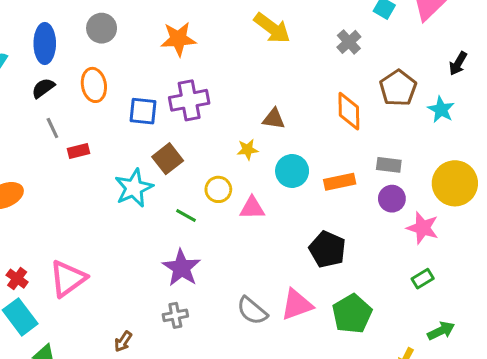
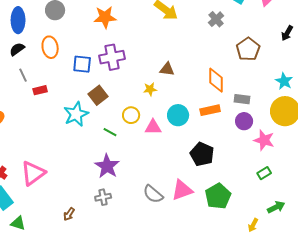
cyan star: (441, 110) -> (284, 81), moved
orange diamond: (349, 111) -> (216, 80), moved
cyan circle: (292, 171) -> (178, 115), moved

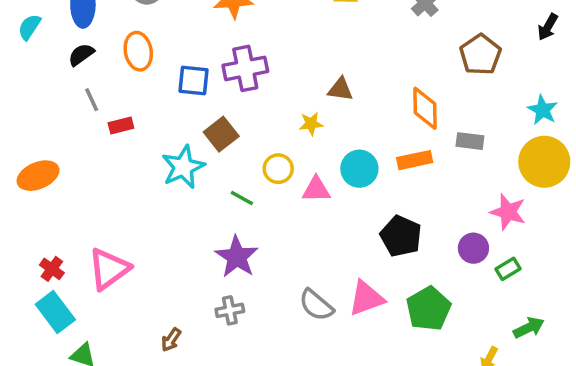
purple circle: (244, 121) -> (473, 248), moved

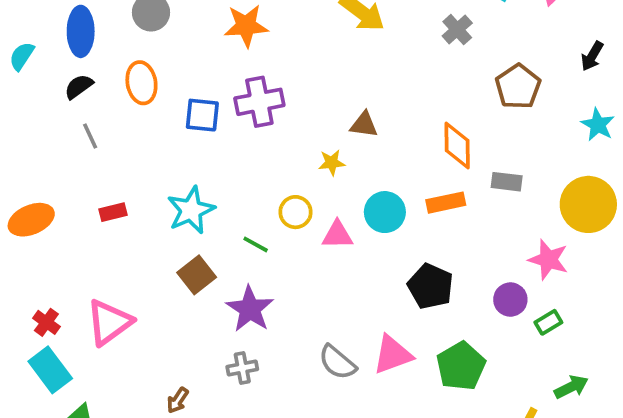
cyan star: (543, 110) -> (598, 125), moved
red rectangle: (121, 125) -> (113, 212), moved
brown square: (221, 134) -> (197, 275), moved

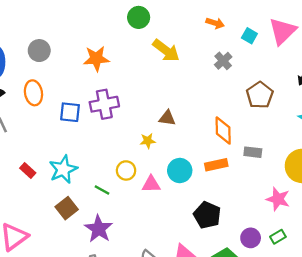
red rectangle: (113, 212) -> (28, 170), moved, turned 56
purple circle: (510, 300) -> (251, 238), moved

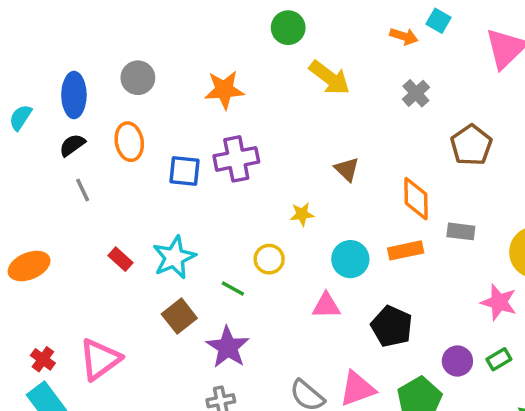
cyan square: (249, 36) -> (438, 21), moved
brown triangle: (167, 118) -> (347, 169), moved, turned 36
pink triangle: (151, 184) -> (326, 306), moved

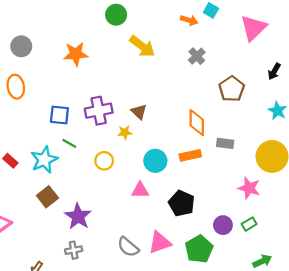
purple cross: (236, 159) -> (99, 111), moved
brown triangle: (347, 169) -> (139, 112), moved
blue square: (185, 171) -> (59, 115), moved
green line: (233, 288) -> (69, 143), moved

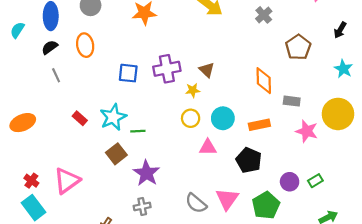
green line: (69, 143) -> (138, 131), moved, turned -32
orange rectangle: (190, 155) -> (259, 125), moved
yellow circle: (104, 161) -> (191, 118), moved
pink star: (249, 188) -> (307, 131), moved
pink triangle: (160, 243) -> (227, 199), turned -35

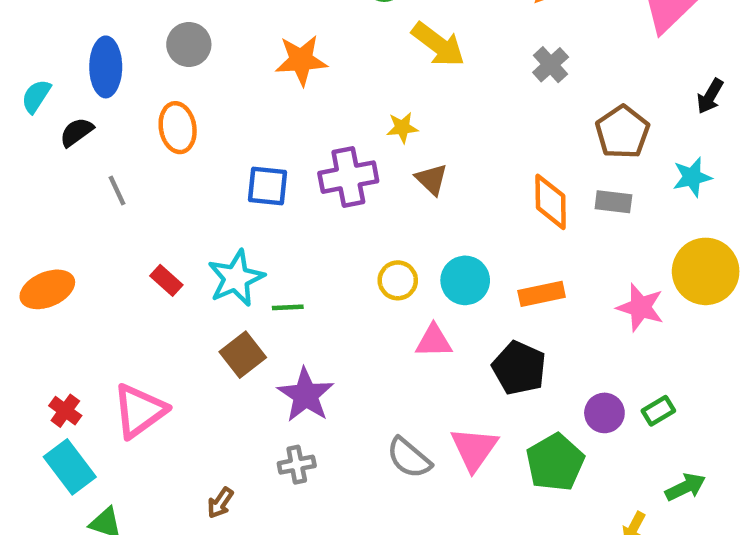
black semicircle: (50, 47) -> (77, 132), moved
cyan star: (343, 69) -> (692, 177), moved, turned 30
yellow star: (193, 90) -> (402, 128), moved
gray rectangle: (292, 101) -> (613, 202), moved

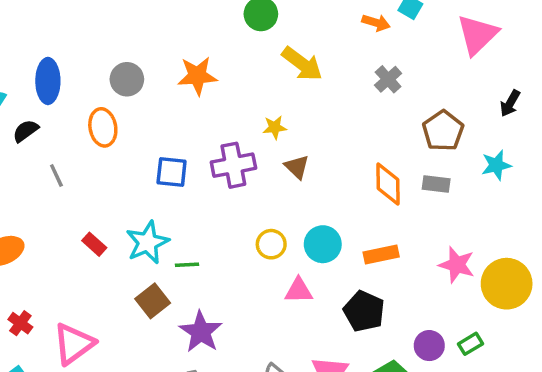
gray circle: (189, 45) -> (127, 79), moved
yellow circle: (706, 271) -> (507, 284), moved
red cross: (65, 411) -> (20, 323), moved

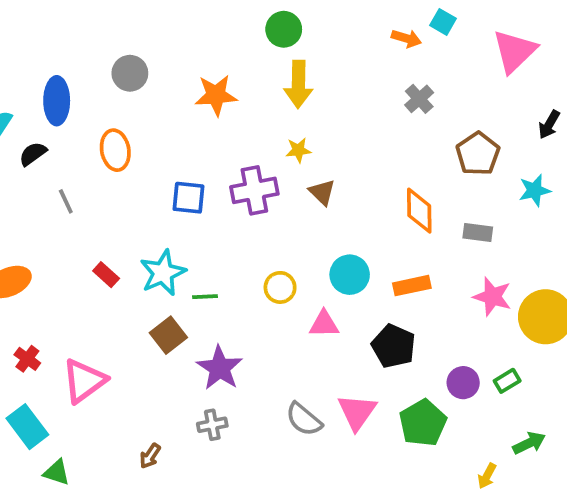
yellow arrow: (302, 64) -> (298, 84), moved, turned 54
gray circle: (127, 79) -> (130, 73), moved
gray rectangle: (436, 184) -> (478, 233), moved
yellow circle: (271, 244) -> (280, 287), moved

